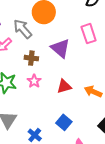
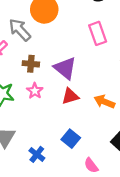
purple triangle: (60, 48) -> (65, 68), moved

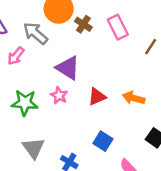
brown cross: (31, 64) -> (83, 24), moved, turned 35
purple triangle: (65, 68) -> (68, 68), moved

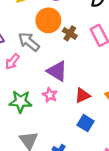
blue square: (103, 141) -> (86, 123), moved

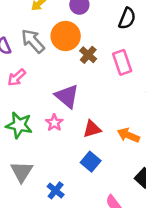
gray arrow: (29, 42) -> (33, 41), moved

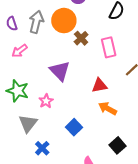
gray arrow: (33, 41) -> (36, 22), turned 50
pink star: (54, 123) -> (46, 101), moved
red triangle: (92, 129) -> (99, 85), moved
gray triangle: (22, 172) -> (28, 123), moved

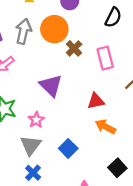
gray triangle: (28, 123) -> (31, 145), moved

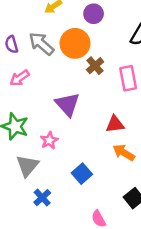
gray arrow: (23, 31) -> (41, 44), turned -65
gray triangle: (31, 145) -> (27, 166), moved

